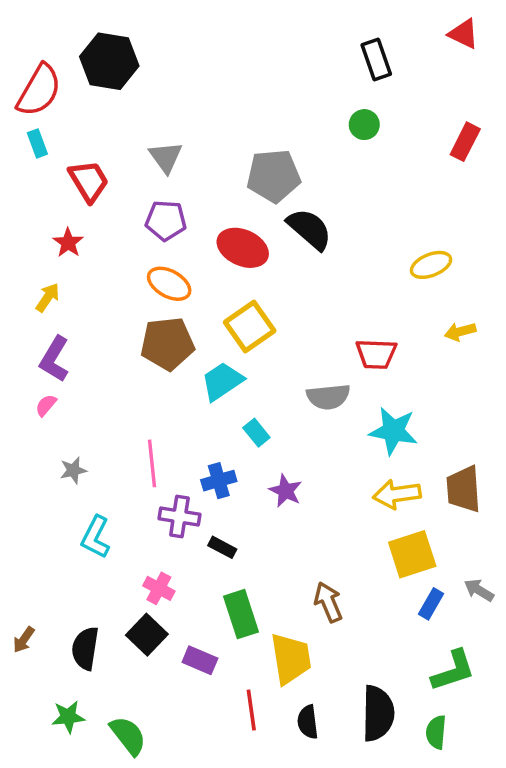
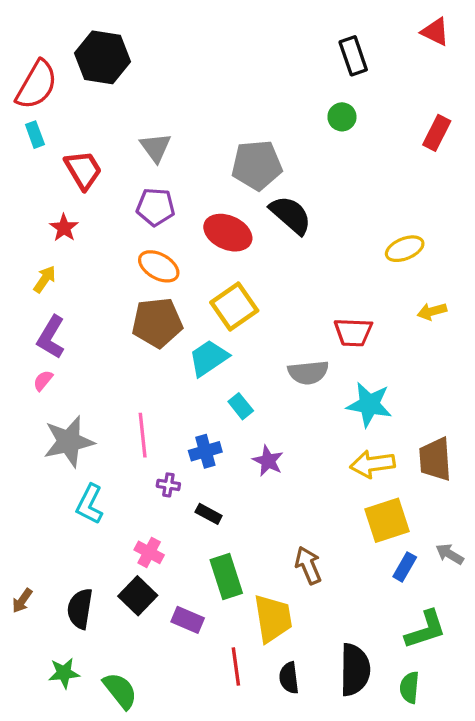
gray star: (73, 470) -> (69, 442), size x2.0
purple cross: (179, 517) -> (168, 485), size x0.6

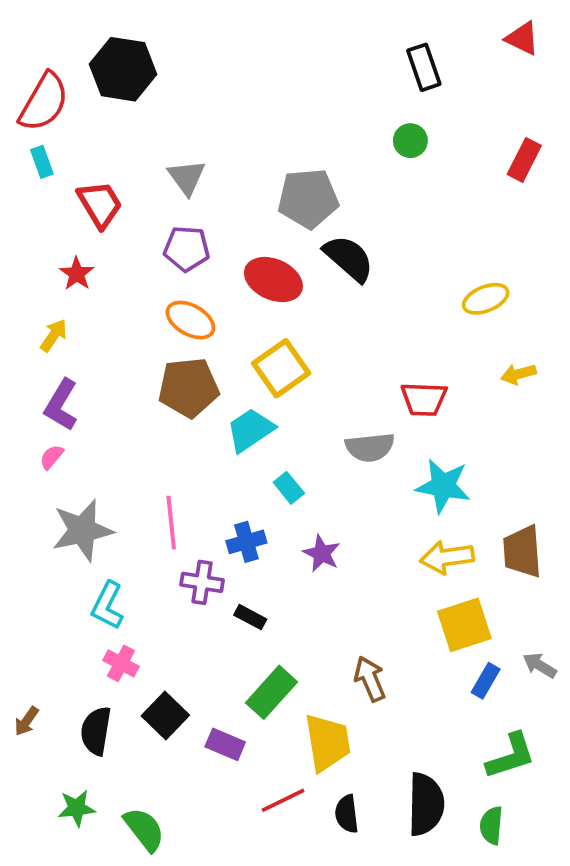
purple cross: (168, 485) -> (202, 582), size x1.5
pink cross: (149, 552) -> (121, 663), moved
green rectangle: (226, 577) -> (271, 692), turned 60
red line: (236, 667) -> (283, 800), turned 72

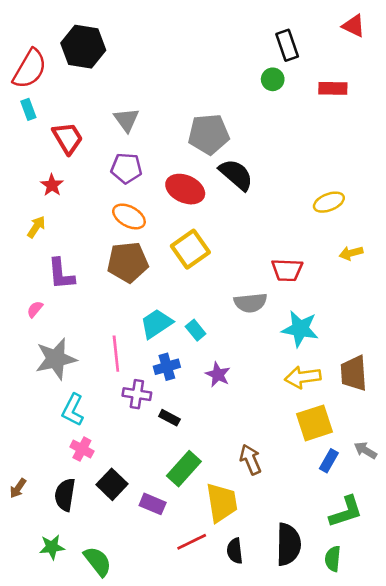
green circle: (410, 141) -> (273, 79), moved
red rectangle: (524, 160) -> (333, 88), moved, turned 64
purple L-shape: (61, 405) -> (61, 274), moved, turned -36
cyan trapezoid: (250, 430) -> (156, 324), moved

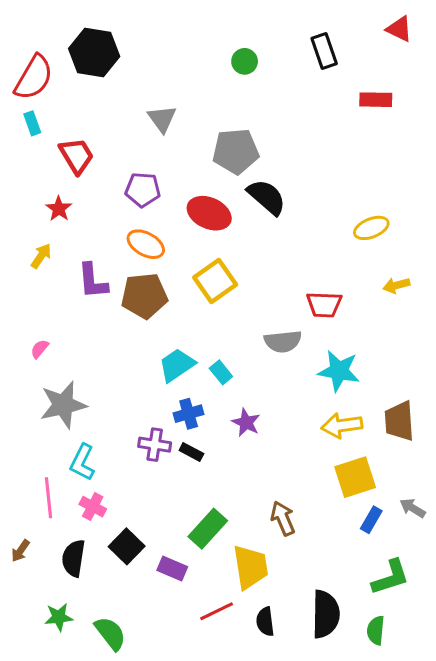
green circle: (273, 79) -> (245, 61), moved
gray triangle: (126, 120) -> (162, 119), moved
purple L-shape: (61, 274) -> (93, 281), moved
pink line: (116, 354) -> (48, 498), moved
black rectangle: (169, 418) -> (191, 452), moved

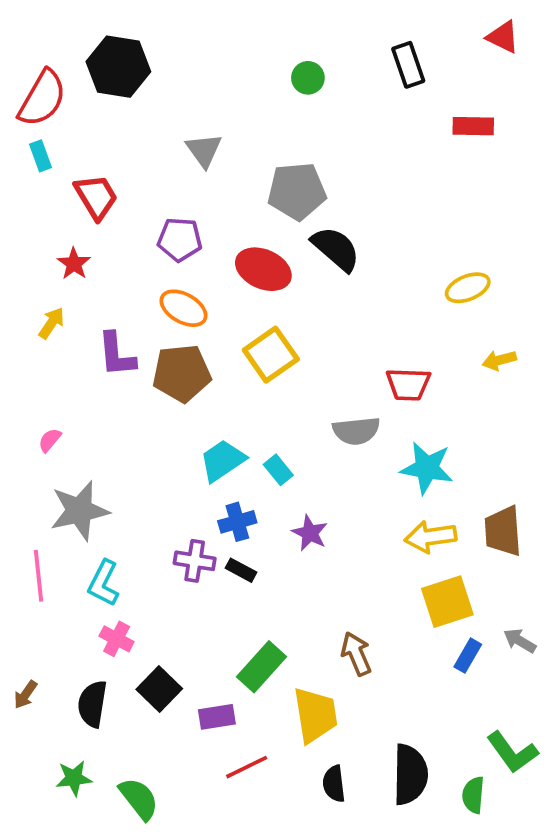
pink line: (48, 498) -> (39, 576), moved
purple rectangle: (172, 568) -> (217, 717), turned -32
green L-shape: (390, 577) -> (512, 752), moved, turned 72
red line: (217, 611) -> (247, 767), moved

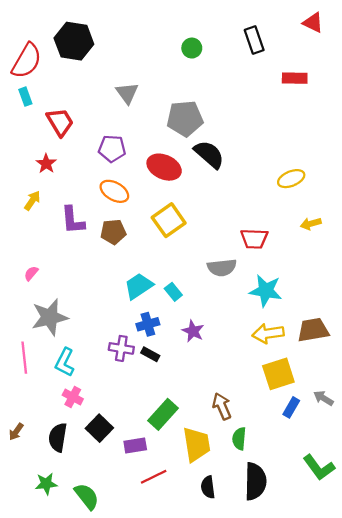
brown pentagon: (182, 373) -> (113, 232), size x0.7
brown trapezoid: (503, 531) -> (313, 330), turned 84
green semicircle: (473, 795) -> (239, 439), moved

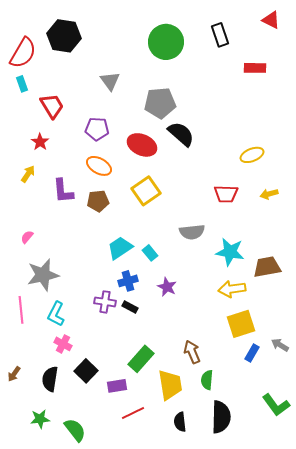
green circle: (192, 48) -> (166, 42), size x2.0
red trapezoid: (254, 239) -> (226, 194), moved
brown trapezoid: (313, 330) -> (267, 267), moved

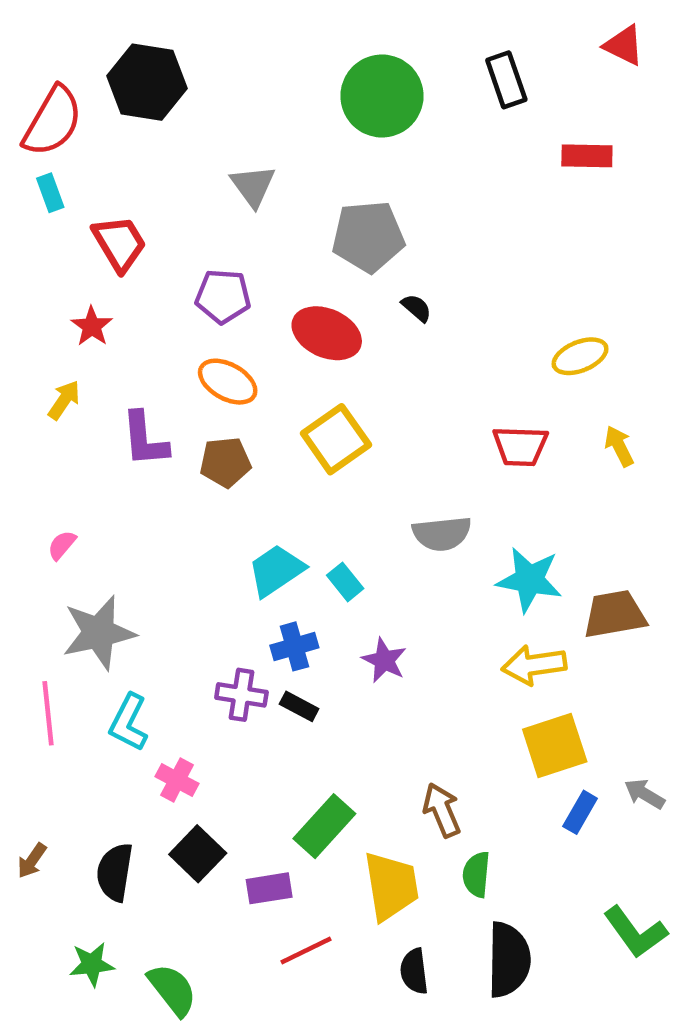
black semicircle: (181, 134) -> (417, 308), size x0.5
yellow arrow: (269, 194) -> (619, 446), turned 78
pink cross: (63, 344) -> (177, 780), moved

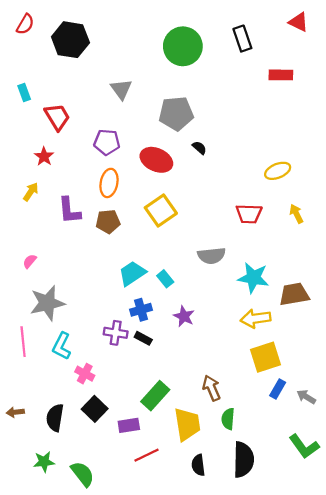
red semicircle: (53, 121) -> (25, 24), moved, size x0.6
orange ellipse: (228, 382) -> (109, 183), turned 72
gray arrow: (645, 794) -> (306, 397), moved
brown arrow: (32, 861) -> (15, 412), turned 49

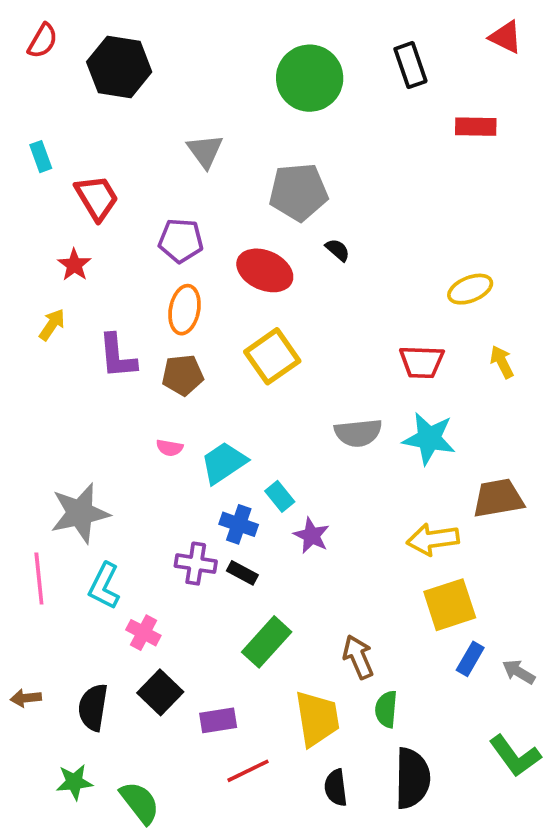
pink semicircle: (30, 261) -> (170, 448), moved, turned -120
cyan star: (253, 278) -> (429, 438), moved
cyan rectangle: (165, 279) -> (280, 496), moved
blue cross: (141, 310) -> (239, 524), turned 35
green rectangle: (155, 396) -> (267, 642), moved

